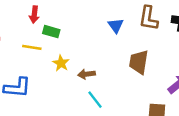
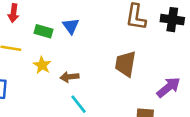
blue triangle: (116, 26) -> (71, 26), moved
green rectangle: (51, 32) -> (43, 31), moved

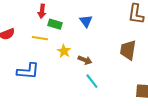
green rectangle: (43, 31) -> (55, 24), moved
brown arrow: (69, 77) -> (85, 60), turned -152

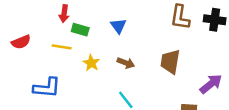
brown arrow: (85, 60) -> (126, 63), moved

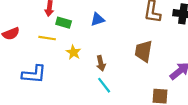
blue triangle: (118, 26) -> (98, 19), turned 48
brown arrow: (126, 63) -> (101, 63), moved, turned 56

